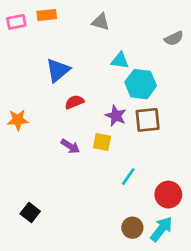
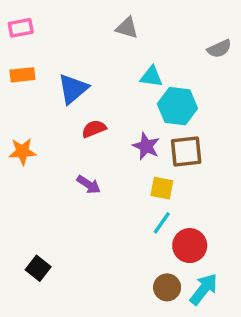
orange rectangle: (47, 15) -> (22, 75), moved
yellow square: (102, 142) -> (162, 188), moved
red circle: (168, 195) -> (190, 246), moved

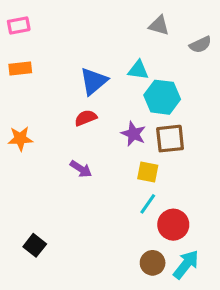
gray triangle: (127, 28) -> (159, 25), moved
blue triangle: (73, 89) -> (94, 81), moved

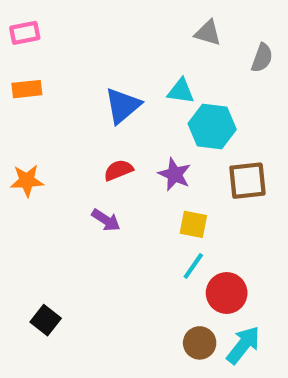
gray semicircle: (200, 45) -> (262, 58), turned -45
red semicircle: (86, 118) -> (118, 170), moved
brown square: (170, 139) -> (247, 181), moved

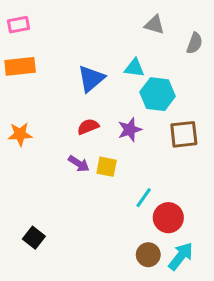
orange rectangle: (27, 89) -> (20, 66), size x1.4
purple star: (175, 174) -> (130, 130), turned 30
yellow square: (193, 224) -> (107, 167), moved

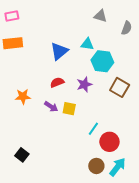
orange star: (20, 134) -> (23, 97), moved
brown square: (184, 134) -> (120, 87), turned 36

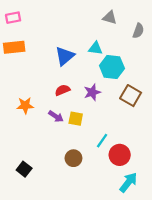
brown circle: (96, 166) -> (73, 158), moved

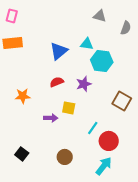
pink rectangle: (13, 18) -> (12, 16), turned -64
brown square: (131, 96) -> (122, 101), moved
purple arrow: (56, 116) -> (51, 118), moved, turned -32
brown circle: (73, 158) -> (65, 157), moved
cyan arrow: (128, 182) -> (104, 166), moved

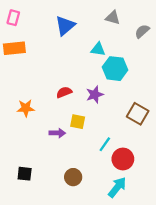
gray semicircle: (126, 28) -> (142, 31), turned -152
blue triangle: (59, 51) -> (65, 26), moved
black square: (22, 154) -> (25, 174), turned -32

